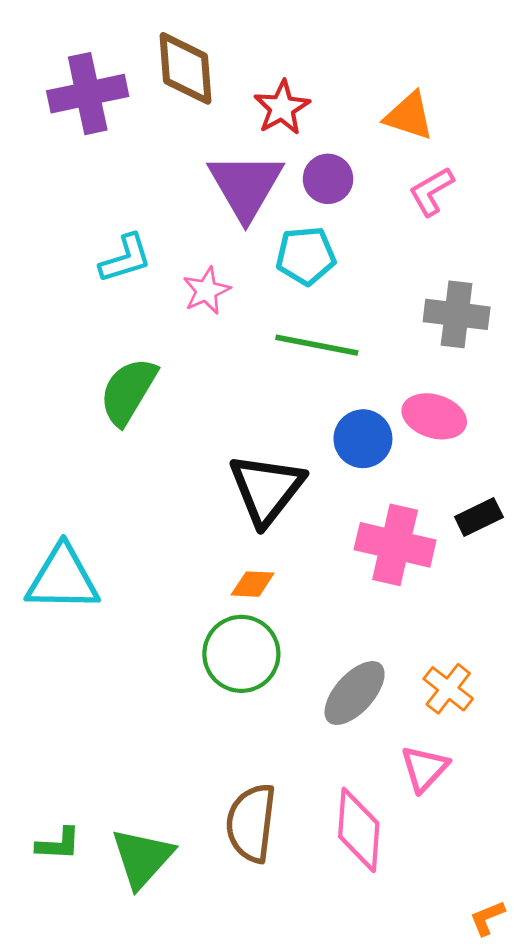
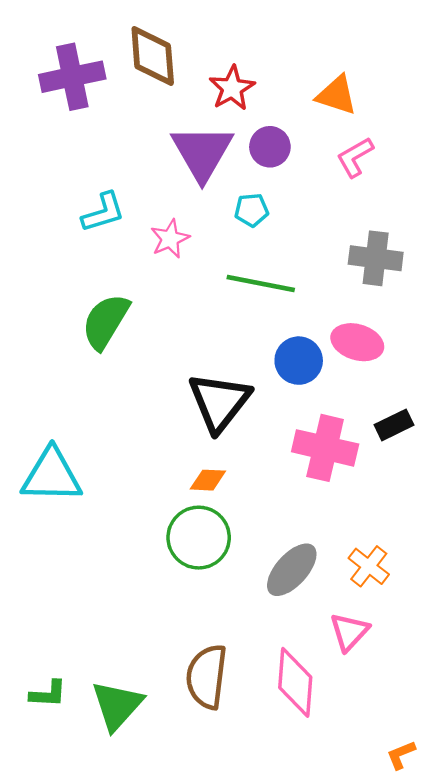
cyan pentagon: (306, 256) -> (252, 210), size x0.7

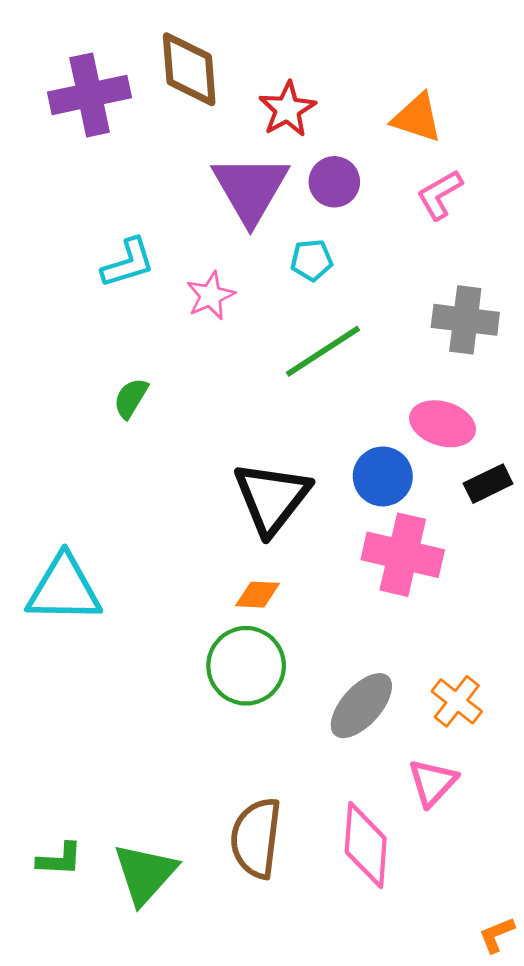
green line: (261, 284) -> (323, 351), turned -44
green semicircle: (106, 321) -> (131, 398), size x0.6
blue circle: (299, 361) -> (383, 476), moved
black rectangle: (394, 425) -> (488, 484), moved

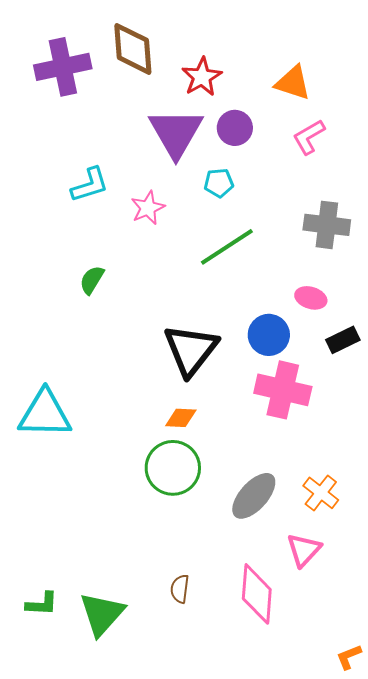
pink ellipse: (443, 424) -> (311, 298), size x0.7
brown semicircle: (256, 838) -> (180, 589), size x0.5

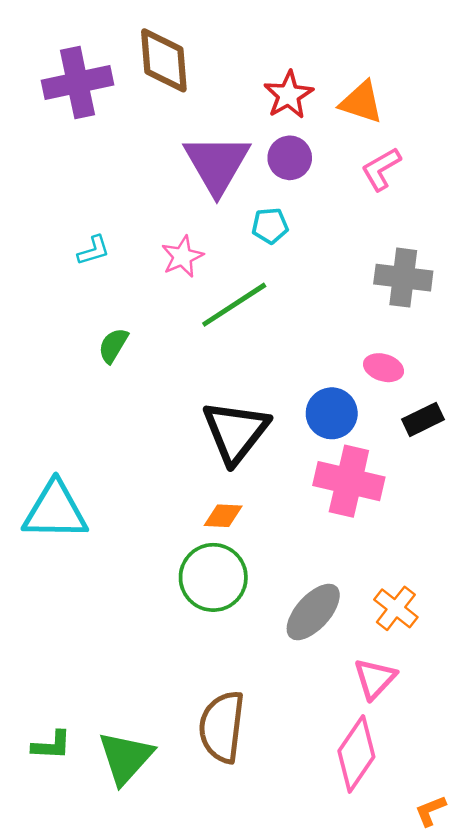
red star: (202, 77) -> (288, 95), moved
cyan L-shape: (90, 185) -> (94, 250), moved, size x0.7
green line: (227, 247) -> (234, 305), moved
brown semicircle: (180, 589) -> (222, 727), size x2.0
pink diamond: (257, 594) -> (356, 754), moved, turned 30

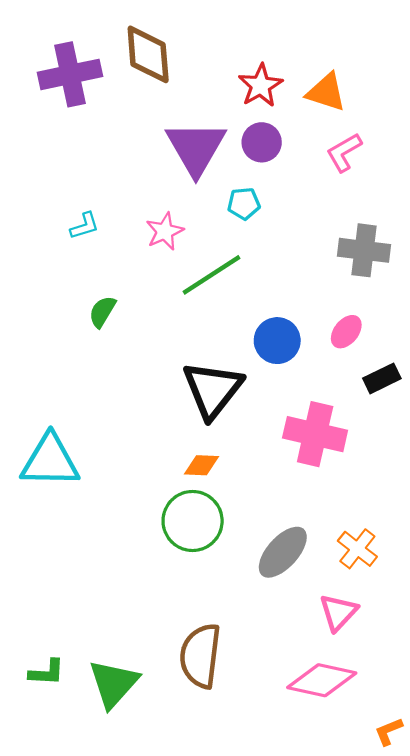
pink ellipse: (384, 368) -> (346, 332), turned -68
blue circle: (332, 413) -> (277, 341), moved
pink diamond: (356, 754) -> (322, 680), turned 68

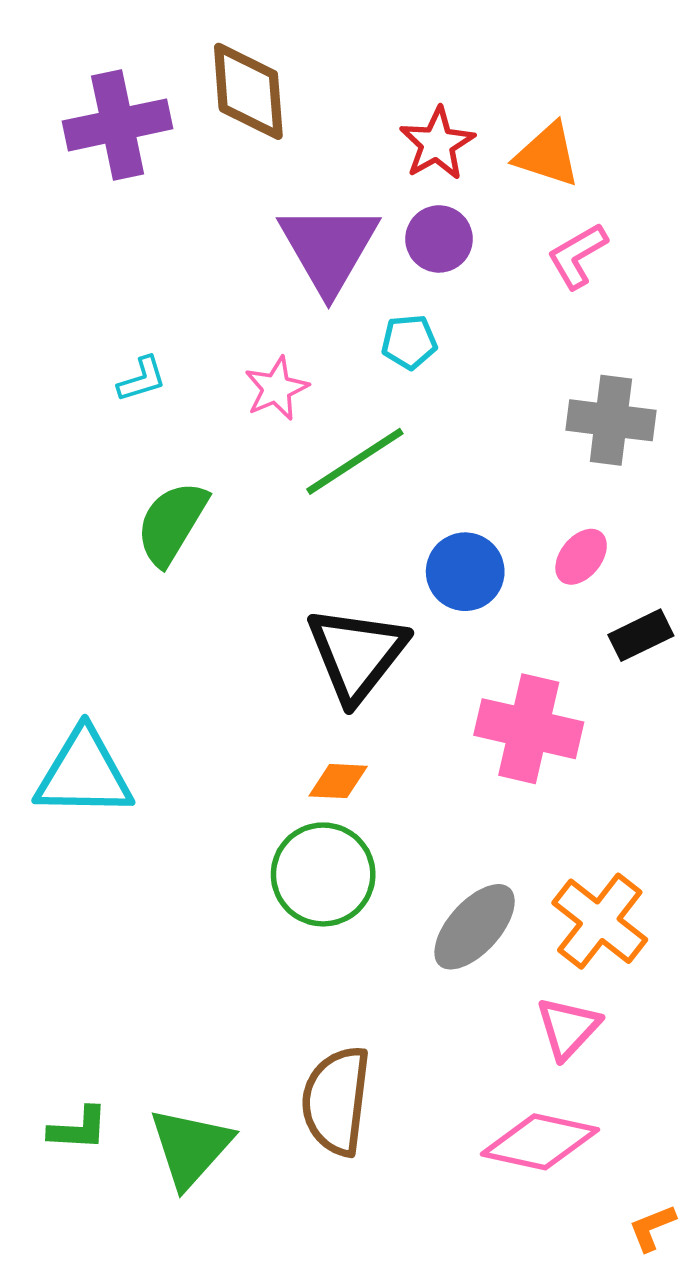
green semicircle: (102, 312) -> (172, 523), size x1.6
orange cross: (357, 549) -> (600, 921), size x1.4

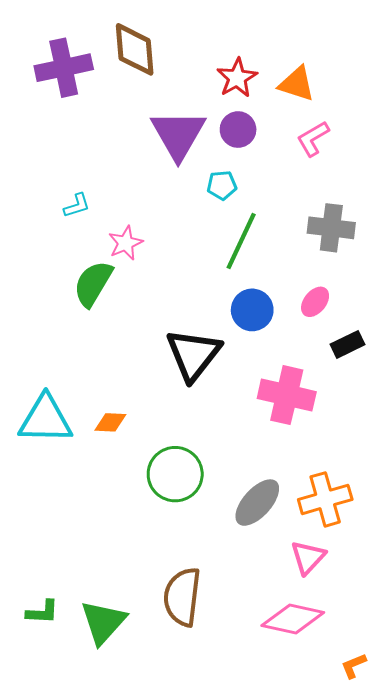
pink star: (276, 388) -> (126, 243), moved
green line: (355, 461) -> (241, 241), moved, turned -32
orange diamond: (338, 781) -> (110, 422), moved
orange cross: (600, 921) -> (325, 499), turned 36

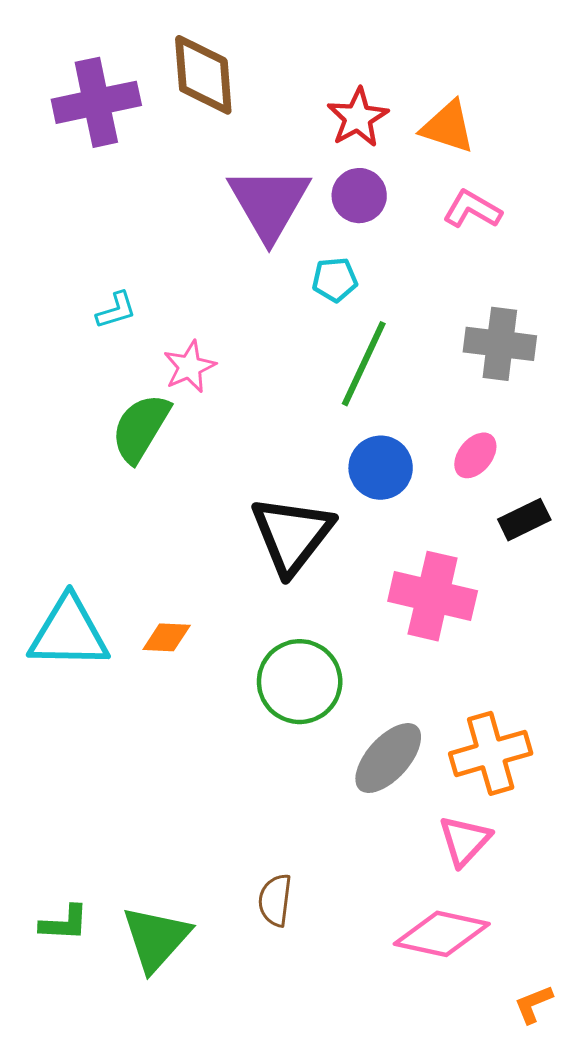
pink L-shape: (313, 139) -> (472, 209), turned 60
green circle: (175, 474) -> (300, 682), moved
brown semicircle: (182, 597) -> (275, 900), size x0.6

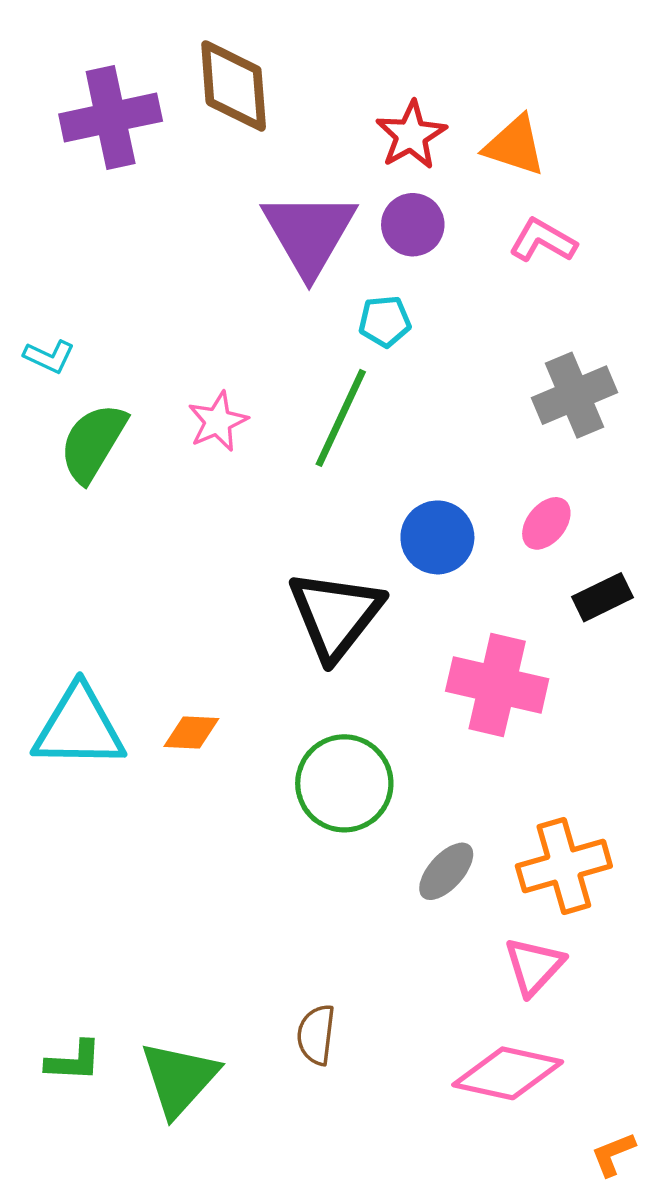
cyan L-shape: (116, 310) -> (49, 356), moved, turned 42
gray cross: (500, 344) -> (574, 395), turned -30
green line: (364, 364) -> (341, 418), moved
green semicircle: (141, 428) -> (93, 443), moved
gray ellipse: (388, 758) -> (446, 871), size x0.7

